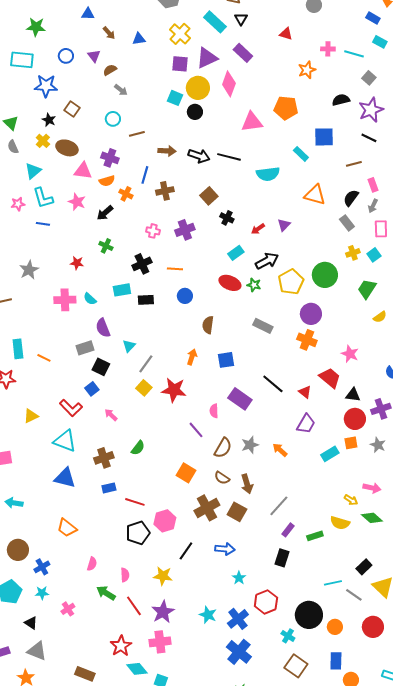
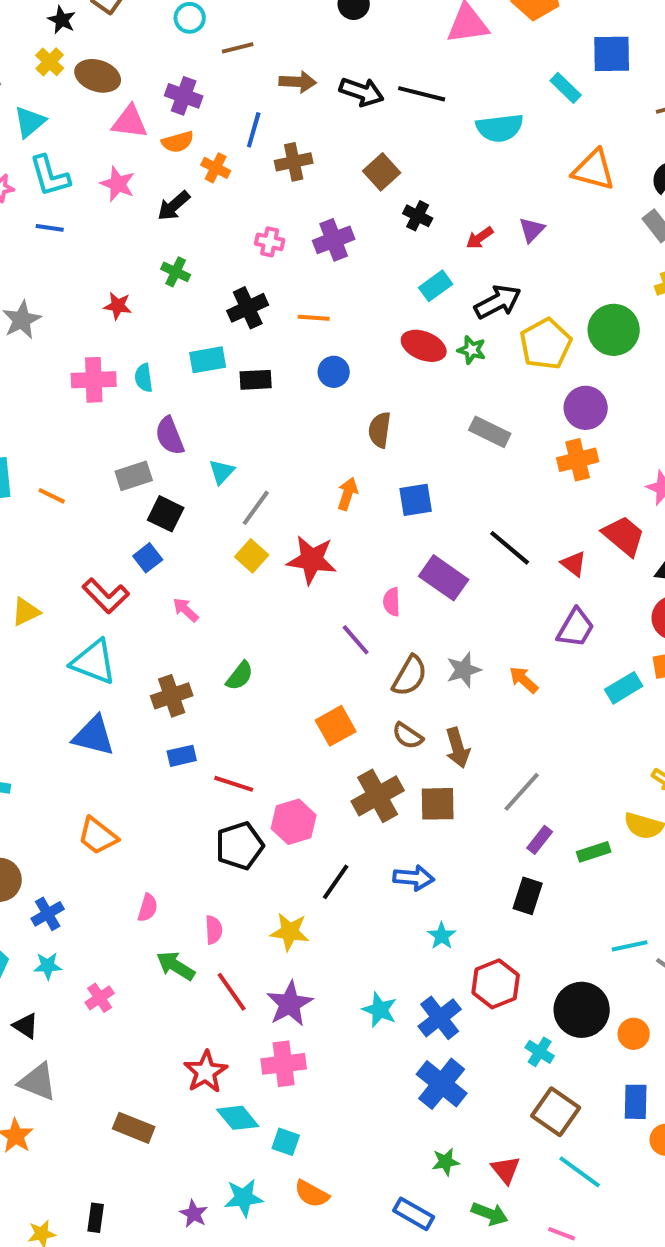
cyan semicircle: (90, 299) -> (144, 378), turned 40
orange cross: (307, 340) -> (578, 460), turned -36
orange square: (186, 473) -> (336, 726), turned 30
brown square: (237, 512) -> (438, 804), turned -30

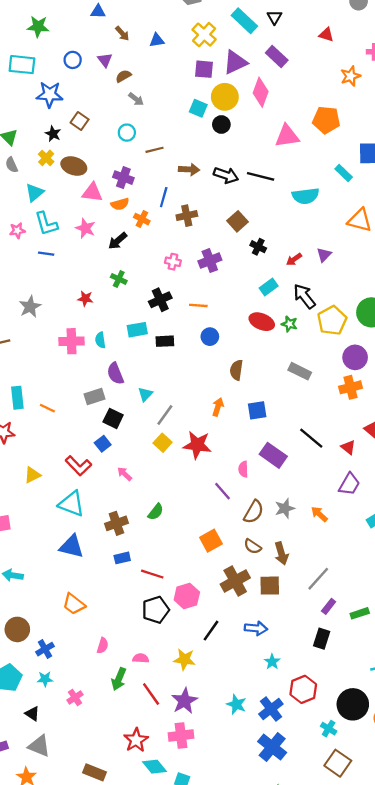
black arrow: (498, 302) -> (304, 296), turned -100
pink semicircle: (214, 930) -> (141, 658), turned -84
green arrow: (176, 966) -> (119, 679), turned -100

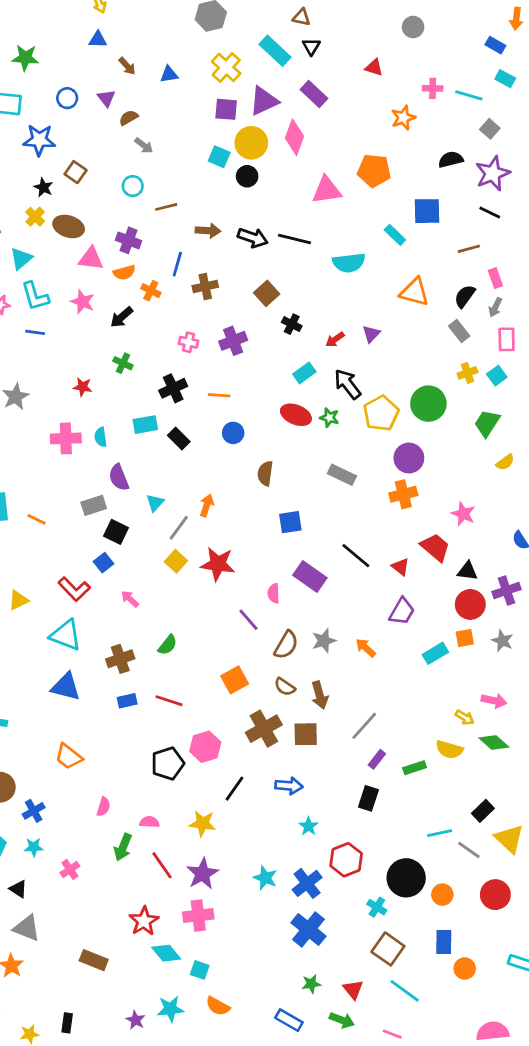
black rectangle: (165, 341) -> (179, 438), turned 48
orange arrow: (218, 407) -> (207, 505), moved
red line: (152, 574) -> (169, 701), moved

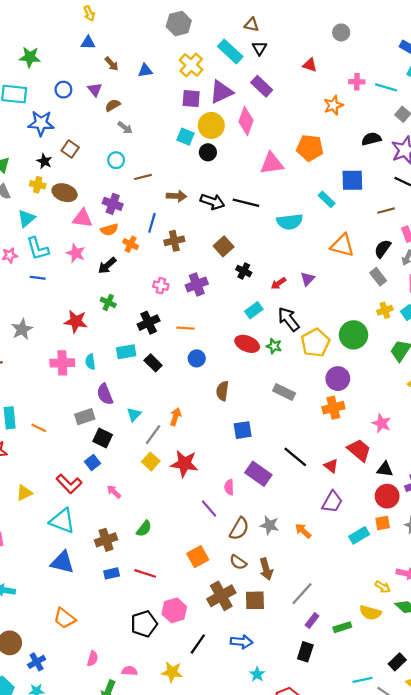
yellow cross: (35, 217) -> (38, 185), turned -32
red star: (83, 387) -> (76, 321), size x1.5
gray star: (324, 641) -> (269, 525), turned 30

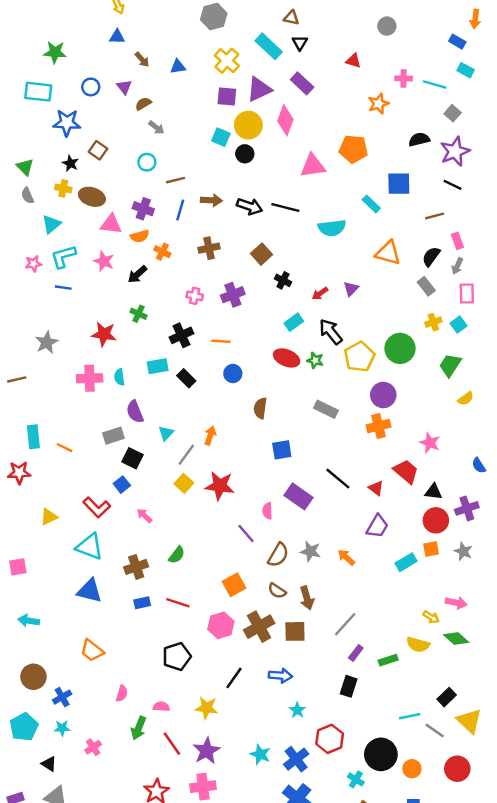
blue line: (152, 223) -> (180, 210), moved
cyan L-shape: (38, 249) -> (63, 256), turned 90
pink hexagon: (174, 610) -> (221, 625), moved

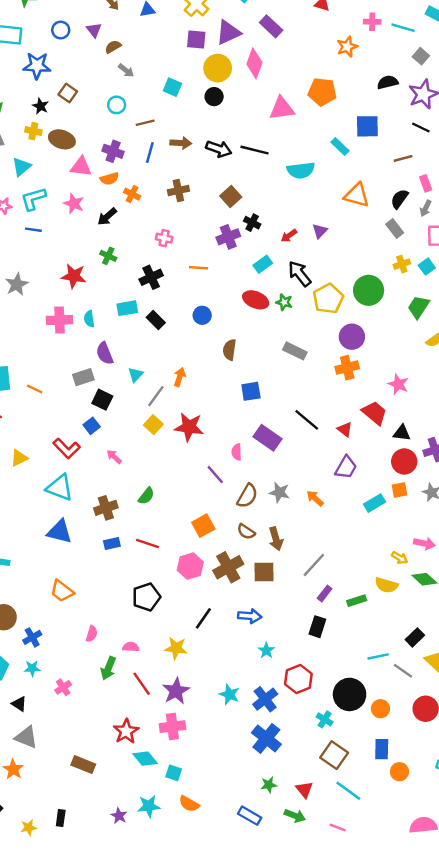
cyan square: (221, 137) -> (172, 87), moved
purple cross: (233, 295) -> (228, 237), moved
orange line: (221, 341) -> (199, 268), moved

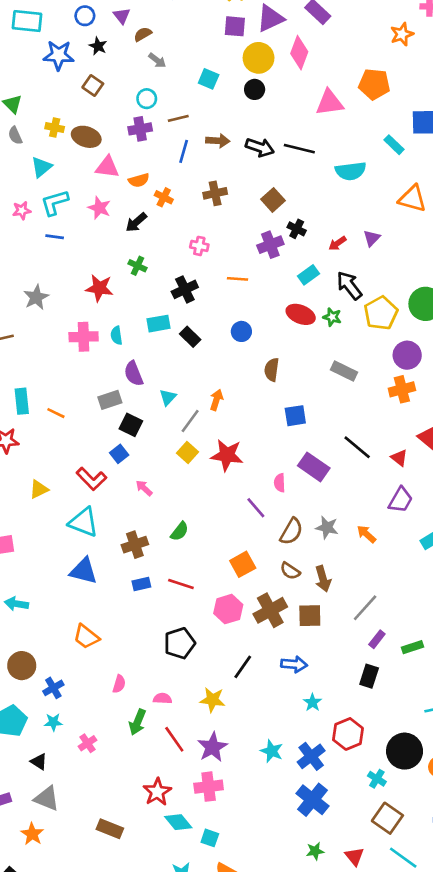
black star: (41, 106) -> (98, 46), moved
purple cross: (113, 151) -> (140, 129), moved, turned -30

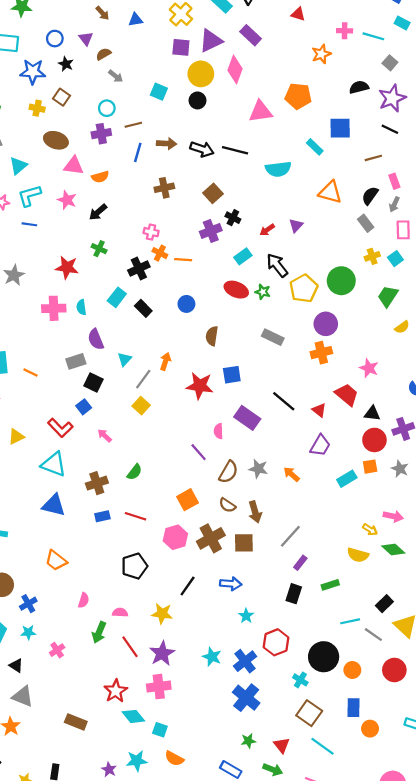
yellow cross: (55, 128) -> (37, 108), moved
orange cross: (164, 197) -> (160, 253), moved
cyan rectangle: (159, 324) -> (117, 297), turned -42
red star: (227, 455) -> (200, 386), moved
green rectangle: (412, 647) -> (330, 585), moved

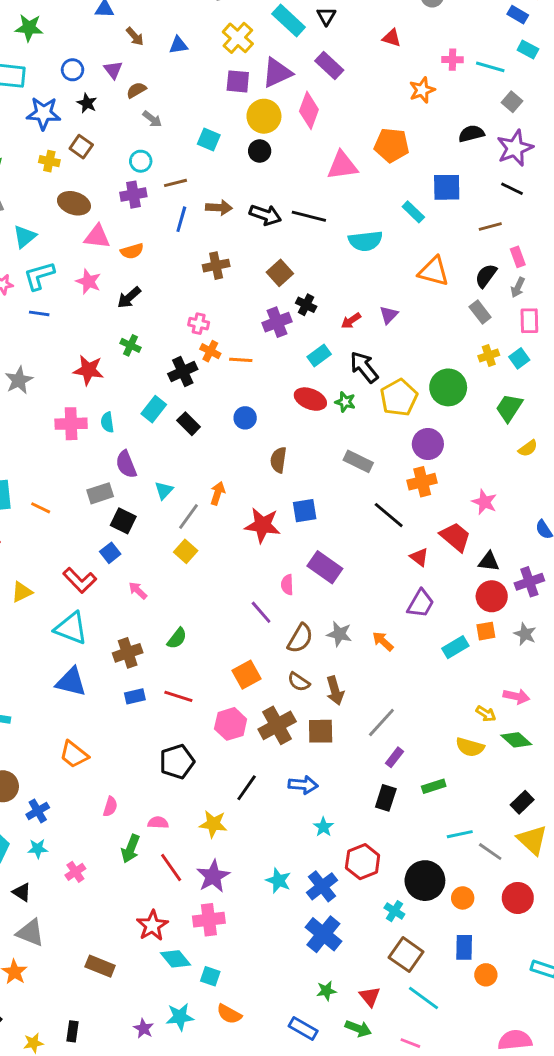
black line: (284, 401) -> (389, 515), moved
black rectangle: (384, 604) -> (522, 802), moved

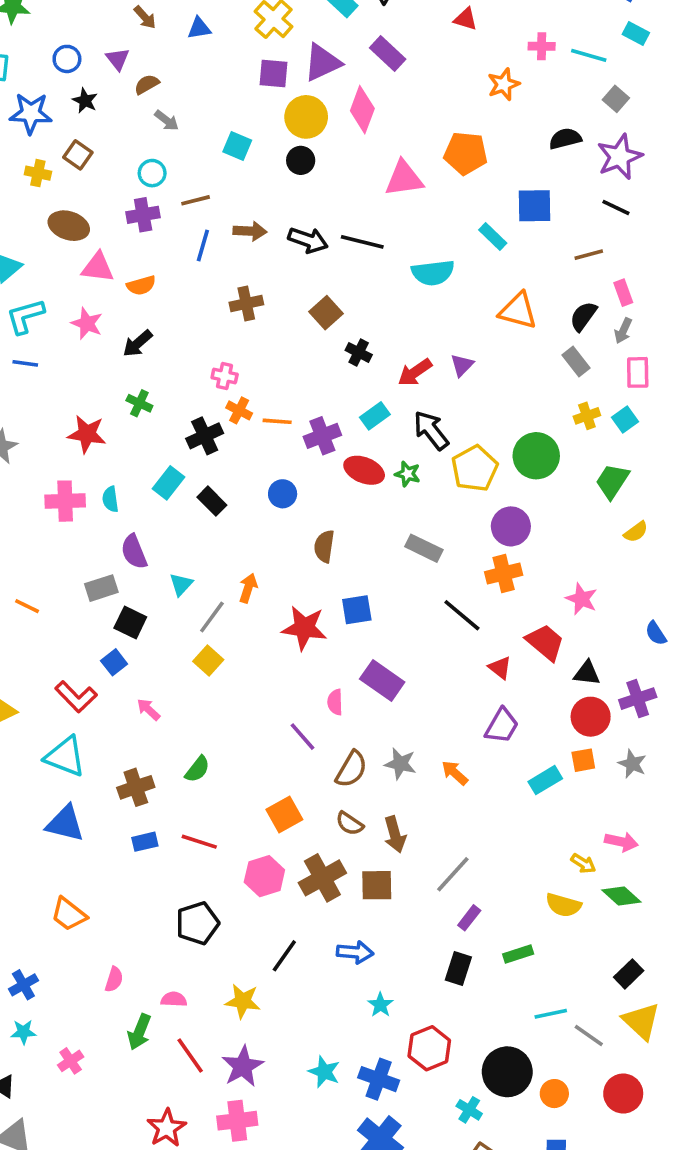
red arrow: (351, 321) -> (415, 372), size x1.4
purple cross: (277, 322) -> (322, 436), moved
blue cross: (322, 886) -> (379, 1079), turned -32

